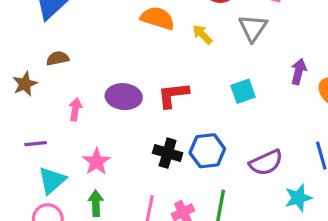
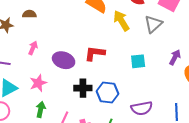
yellow arrow: (202, 35) -> (121, 21), size x1.5
purple ellipse: (124, 97) -> (64, 60), moved
black cross: (168, 153) -> (83, 88), turned -30
green arrow: (96, 203) -> (41, 110), moved

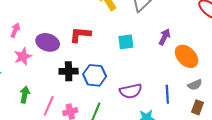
pink star: (38, 83) -> (23, 56), moved

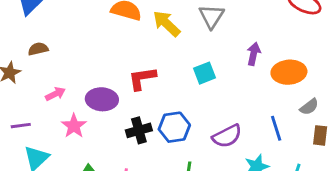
pink arrow: (15, 30) -> (55, 94), turned 56
orange ellipse: (187, 56) -> (289, 72), turned -35

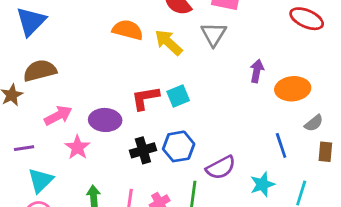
brown semicircle: (38, 49) -> (40, 71), size x1.6
cyan square: (205, 73) -> (178, 96), moved
pink arrow: (55, 94) -> (58, 116), size x1.4
purple semicircle: (227, 136) -> (221, 168), moved

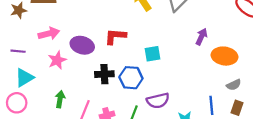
cyan square: (178, 96) -> (153, 54), moved
blue line: (281, 145) -> (211, 105), moved

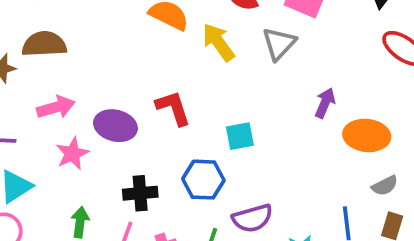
red L-shape: (115, 36) -> (173, 108), turned 70
black cross: (104, 74) -> (140, 193), moved

